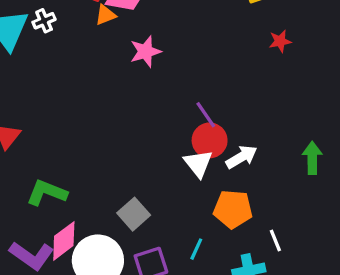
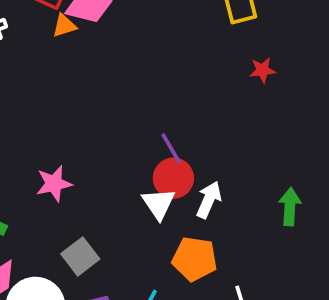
pink star: (145, 52) -> (54, 184), moved
white arrow: (242, 157) -> (209, 200), turned -40

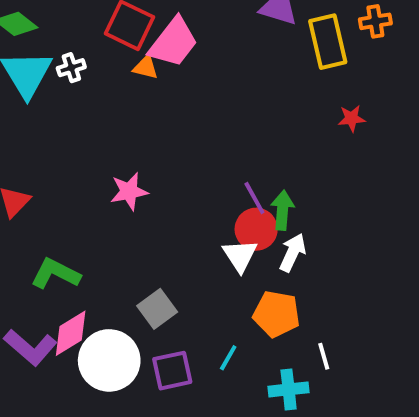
orange triangle: (64, 26) -> (146, 67), turned 30
pink star: (54, 184) -> (129, 191), moved
green arrow: (290, 207) -> (282, 210), moved

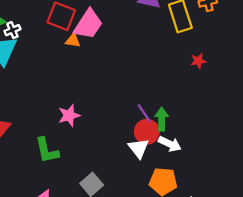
white cross: (71, 68) -> (12, 30), moved
white arrow: (293, 253) -> (170, 144), turned 95
green L-shape: (56, 274) -> (47, 150), moved, turned -124

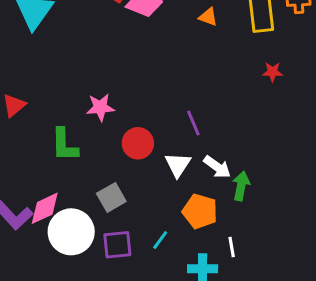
orange triangle: (73, 41) -> (208, 17), moved
green arrow: (162, 119) -> (241, 186), moved
red circle: (147, 132) -> (138, 143), moved

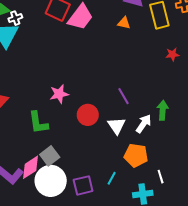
white arrow: (217, 167) -> (144, 124), turned -84
green arrow: (241, 186) -> (163, 110), moved
gray square: (111, 197) -> (50, 156), moved

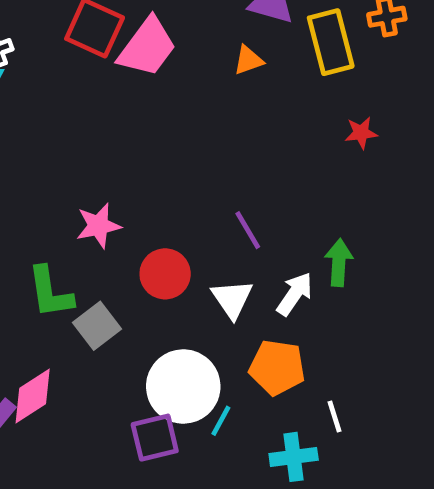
orange triangle: (124, 23) -> (248, 60), turned -32
gray square: (50, 156) -> (97, 326), moved
white circle: (51, 181) -> (183, 386), moved

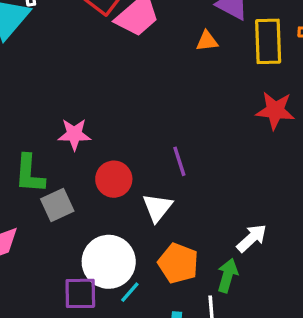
red star: (361, 133) -> (275, 110), size x1.6
green arrow: (339, 263) -> (228, 276), moved
white arrow: (295, 294) -> (252, 238), moved

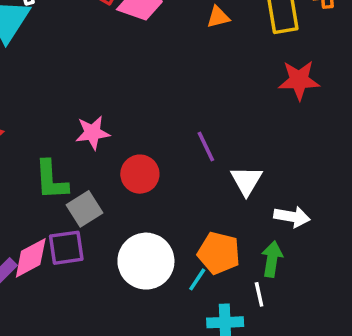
white triangle: (157, 208) -> (246, 181), moved
white arrow: (252, 238) -> (292, 217), turned 60
cyan line: (130, 292) -> (197, 279), moved
purple square: (80, 293) -> (66, 248), moved

